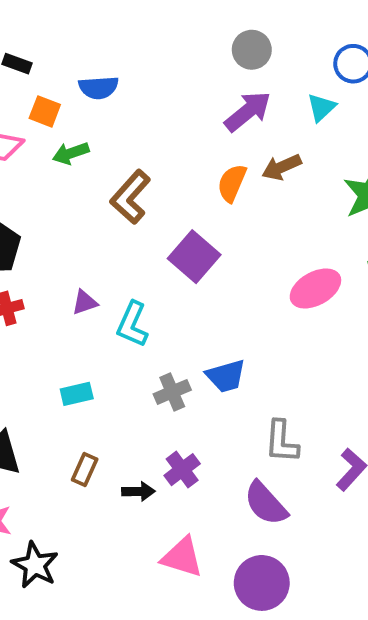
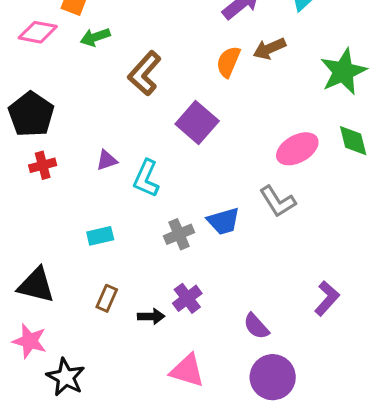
gray L-shape: (282, 442) -> (278, 201), moved, turned -36
purple semicircle: (266, 503) -> (256, 326), size x0.7
purple circle: (262, 583) -> (273, 377), moved

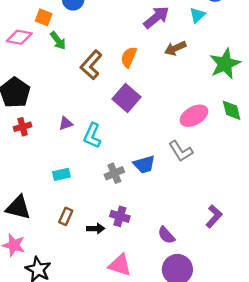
green arrow: (95, 37) -> (58, 41), turned -108
orange semicircle: (228, 62) -> (129, 57), moved
purple cross: (187, 298) -> (120, 216), turned -36

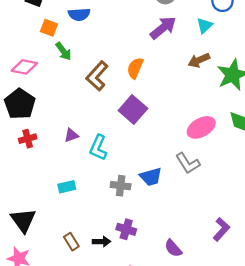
pink diamond: (19, 37) -> (24, 67), moved
brown arrow: (175, 48) -> (199, 60), moved
gray cross: (114, 173) -> (121, 186), turned 30
black triangle: (18, 208) -> (23, 220), turned 40
brown rectangle: (66, 216) -> (71, 242), moved, turned -56

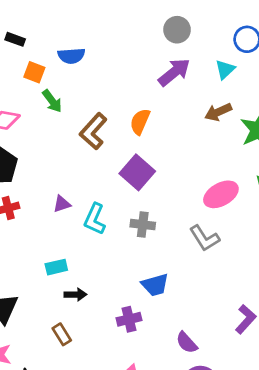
blue trapezoid: (151, 177) -> (155, 285), moved
gray cross: (121, 186) -> (143, 225), moved
purple cross: (126, 229) -> (129, 319), turned -30
black arrow: (102, 242) -> (75, 295), moved

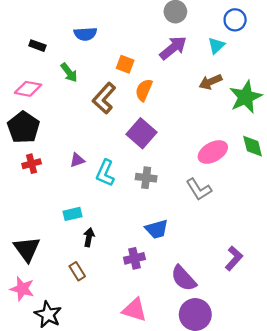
black rectangle: (15, 39) -> (37, 46), moved
orange square: (34, 72) -> (125, 64), moved
black arrow: (75, 295) -> (89, 237), turned -78
purple semicircle: (187, 343) -> (184, 278), size x1.4

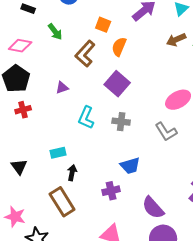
purple triangle: (77, 160) -> (62, 88), moved
black triangle: (27, 249) -> (19, 167), moved, size x0.7
brown rectangle: (77, 271) -> (62, 202), size x1.8

